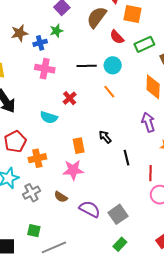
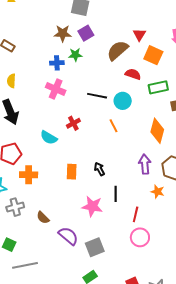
brown star: (19, 33) -> (63, 33), moved
red semicircle: (117, 37) -> (133, 74), turned 140
pink star: (73, 170) -> (92, 206), moved

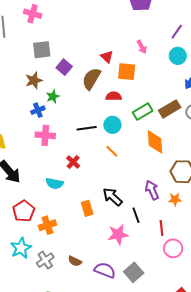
purple square: (86, 33) -> (64, 67), moved
green rectangle: (158, 87) -> (143, 112), moved
purple arrow: (145, 164) -> (152, 190), moved
black arrow: (99, 169) -> (113, 197), size x1.5

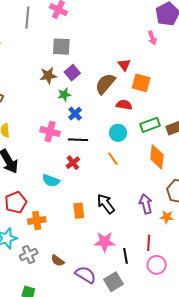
pink arrow: (142, 47) -> (152, 38), moved
purple square: (64, 67) -> (72, 73), moved
blue cross: (38, 110) -> (75, 114), moved, turned -32
black line: (87, 128) -> (78, 140), moved
black line: (136, 215) -> (126, 256), moved

